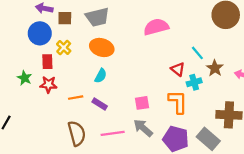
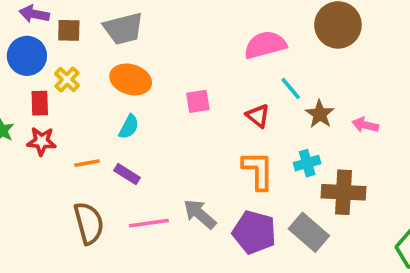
pink semicircle: (156, 27) -> (265, 45), moved
cyan cross: (194, 82) -> (307, 163), moved
pink square: (142, 103) -> (198, 101), moved

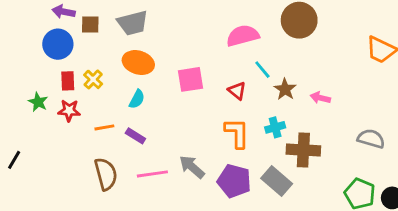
yellow cross: (67, 79) -> (93, 79), moved
pink square: (198, 101) -> (190, 79), size x1.4

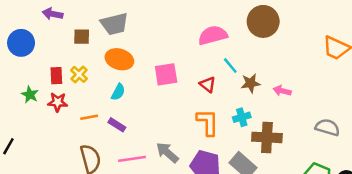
brown square: (90, 24) -> (82, 37), moved
blue circle: (58, 44) -> (21, 43), moved
brown star: (285, 89) -> (251, 83), turned 30

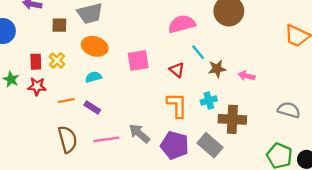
cyan semicircle: (118, 92) -> (93, 77), turned -133

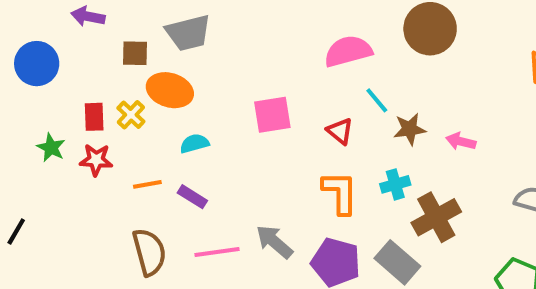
orange ellipse: (95, 46) -> (170, 90), moved
brown cross: (232, 119) -> (436, 217), turned -32

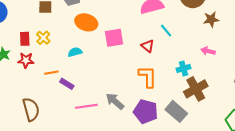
orange ellipse: (170, 90) -> (86, 22), moved
brown star: (410, 129) -> (211, 19), moved
cyan cross: (395, 184) -> (183, 68), moved
purple rectangle: (192, 197) -> (67, 84), moved
brown semicircle: (149, 252) -> (31, 109), moved

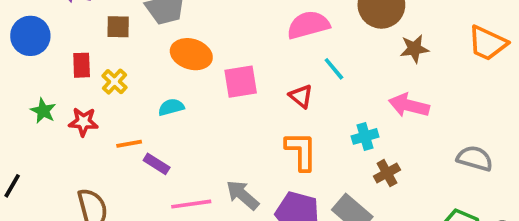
red rectangle: (25, 39) -> (82, 65), moved
pink arrow: (208, 51) -> (409, 105), size x1.5
brown cross: (196, 89) -> (387, 173), size x0.6

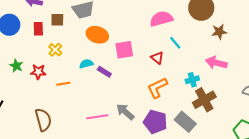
red rectangle: (82, 65) -> (38, 29), moved
orange L-shape: (301, 151) -> (157, 88), turned -115
purple rectangle: (157, 164) -> (104, 72), moved
brown cross: (387, 173) -> (204, 100), size x1.6

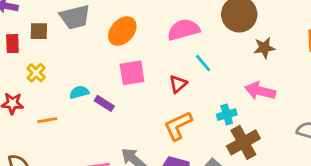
orange ellipse: (97, 35) -> (122, 31), moved, turned -65
red triangle: (157, 58) -> (178, 84), turned 40

